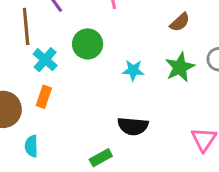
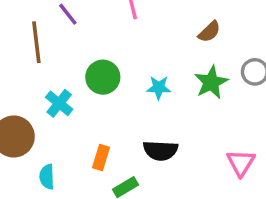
green circle: (88, 44) -> (103, 77), moved
cyan cross: (45, 60) -> (59, 103), moved
orange rectangle: (44, 97) -> (101, 157), moved

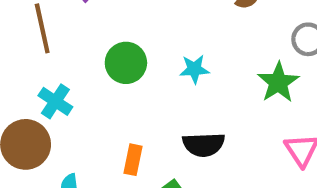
green star: (211, 82) -> (278, 82), moved
cyan cross: (59, 103) -> (55, 101), moved

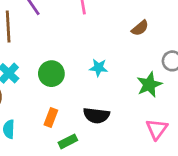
green circle: (126, 63) -> (51, 74), moved

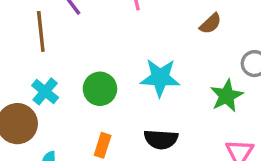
cyan star: (98, 68) -> (160, 78), size x1.6

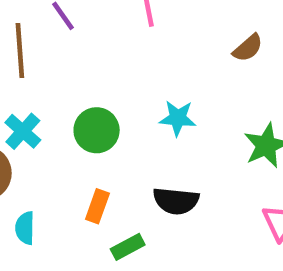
cyan star: (160, 78) -> (178, 118), size x0.7

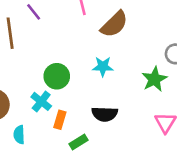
brown semicircle: (248, 48) -> (114, 24), moved, size x1.6
cyan cross: (23, 131) -> (41, 101), moved

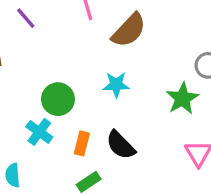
black semicircle: (105, 114) -> (121, 145), turned 45
orange rectangle: (60, 120) -> (82, 143), moved

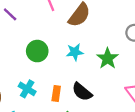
green circle: (58, 99) -> (37, 51), moved
green star: (182, 99) -> (108, 58), moved

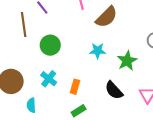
green circle: (37, 51) -> (50, 45), moved
black semicircle: (82, 92) -> (114, 90), moved

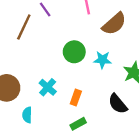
brown line: (24, 25) -> (24, 27), turned 30
green circle: (50, 45) -> (74, 52), moved

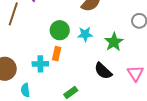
cyan cross: (48, 87) -> (40, 64), turned -35
orange rectangle: (76, 98) -> (57, 54), moved

